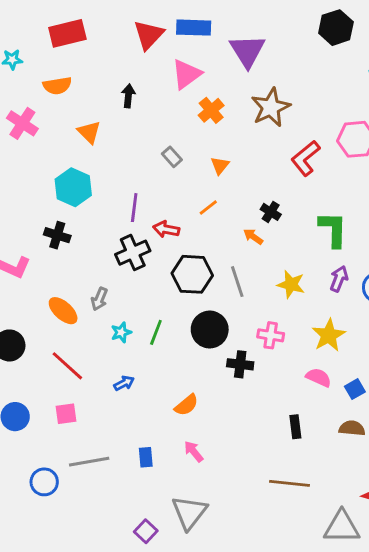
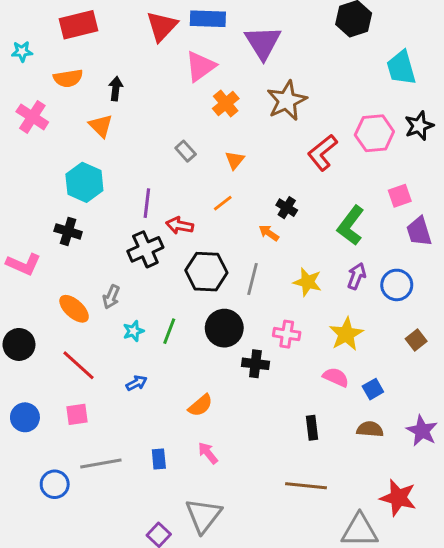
black arrow: (128, 96) -> (116, 89), moved
green L-shape: (333, 229) -> (351, 225), turned -144
gray line: (237, 282) -> (252, 279), turned 32

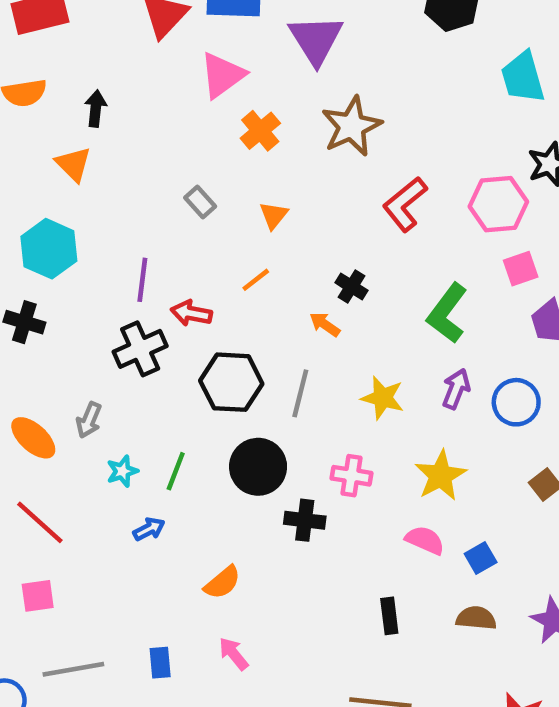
pink hexagon: (374, 133) -> (498, 204), moved
blue arrow: (136, 383) -> (149, 529), moved

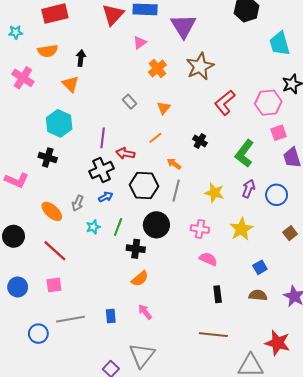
pink triangle: (222, 75) -> (140, 43), size x0.6
orange arrow: (325, 324) -> (174, 164), moved
black cross: (305, 520) -> (136, 249), moved
blue arrow: (149, 529) -> (106, 197), moved
pink semicircle: (425, 540) -> (208, 259), moved

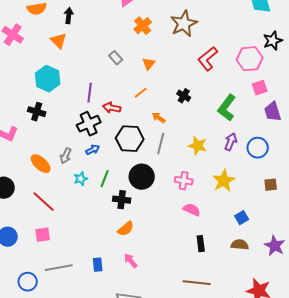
brown square: (290, 233) -> (271, 185), turned 32

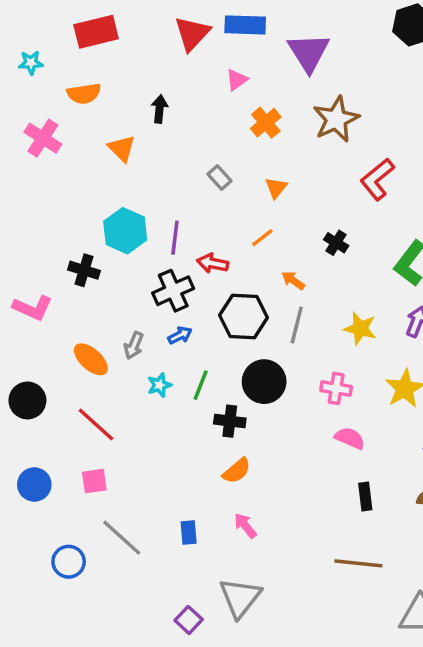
black arrow: (69, 16) -> (159, 109), moved
cyan hexagon: (48, 79) -> (125, 231), moved
gray line: (59, 268) -> (122, 538), turned 52

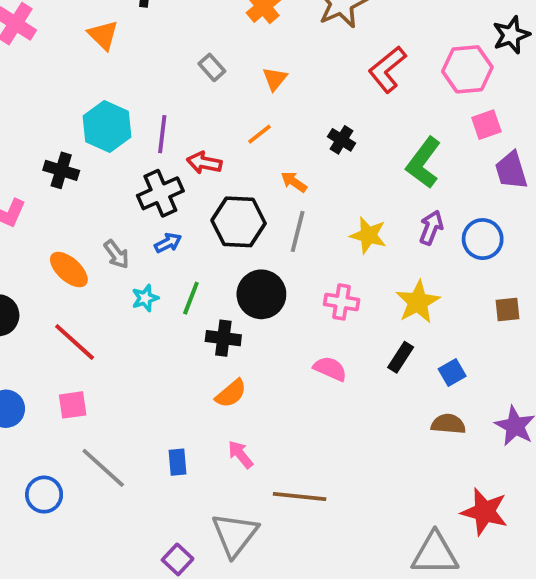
gray arrow: (134, 346) -> (117, 254), turned -60
pink semicircle: (350, 438) -> (330, 369), moved
black rectangle: (365, 497) -> (401, 357), moved, turned 40
brown line: (358, 563) -> (300, 496), moved

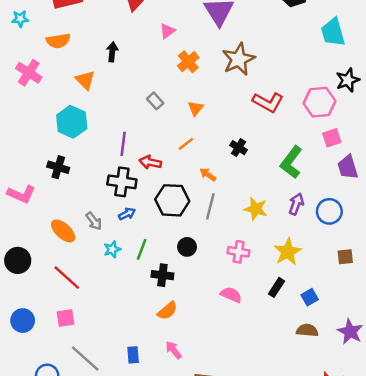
red L-shape: (387, 69) -> (268, 102), turned -112
cyan hexagon: (107, 127) -> (72, 122), moved
black cross: (160, 193) -> (122, 182), turned 32
black circle: (261, 294) -> (187, 247), size x0.6

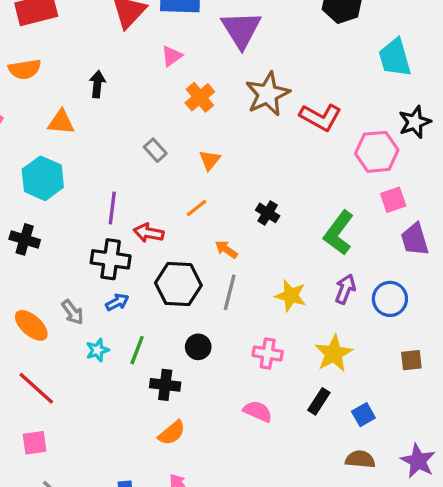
orange triangle: (85, 80) -> (61, 122), turned -40
red L-shape: (268, 102) -> (321, 117), moved

